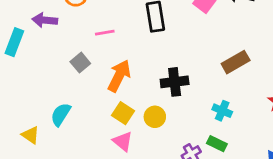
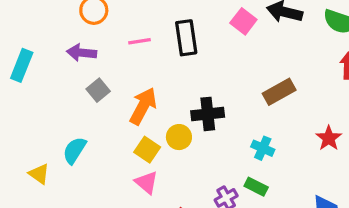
purple arrow: (45, 20) -> (82, 53), moved
pink line: (105, 33) -> (140, 41), moved
yellow circle: (155, 117) -> (179, 137), moved

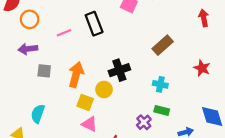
gray square: (98, 90) -> (44, 71), turned -32

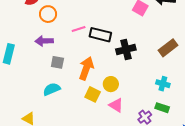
black rectangle: (94, 24) -> (100, 35), moved, turned -60
black cross: (119, 70) -> (126, 50), moved
cyan semicircle: (38, 114) -> (52, 89), moved, turned 42
pink triangle: (89, 124) -> (116, 105), moved

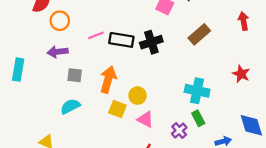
brown rectangle: (168, 48) -> (199, 34), moved
black cross: (126, 50) -> (151, 42), moved
cyan cross: (163, 84) -> (197, 91), size x1.5
green rectangle: (162, 108) -> (198, 118), turned 48

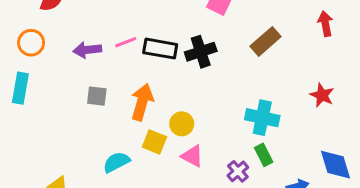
orange circle: (60, 21) -> (31, 43), moved
purple arrow: (58, 52) -> (87, 50), moved
cyan semicircle: (70, 106) -> (116, 162), moved

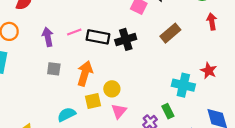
purple arrow: (87, 50) -> (48, 37), turned 84
cyan cross: (262, 118) -> (183, 85), moved
yellow square: (154, 142) -> (93, 101), turned -35
pink triangle: (192, 156) -> (119, 111), turned 42

